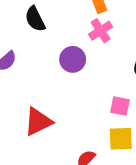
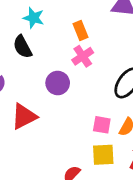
red triangle: (38, 122) -> (24, 116), moved

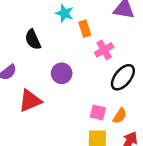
cyan star: (34, 18) -> (64, 13), moved
pink cross: (83, 56) -> (104, 50), moved

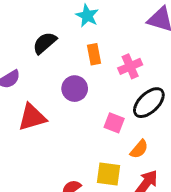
orange rectangle: (85, 29) -> (94, 54), moved
black semicircle: (33, 39) -> (45, 43), turned 66
pink square: (98, 113) -> (114, 123), moved

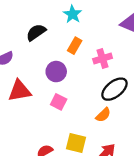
orange rectangle: (94, 54) -> (75, 46), turned 35
pink square: (114, 123) -> (59, 102), moved
orange semicircle: (139, 149) -> (103, 115), moved

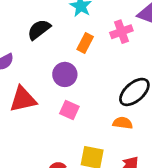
pink cross: (103, 58) -> (121, 32), moved
orange semicircle: (103, 115) -> (123, 123), turned -126

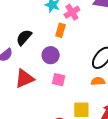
black semicircle: (39, 30) -> (24, 37), moved
pink cross: (121, 32) -> (72, 12), moved

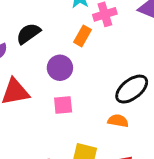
pink square: (59, 80) -> (63, 105), turned -32

